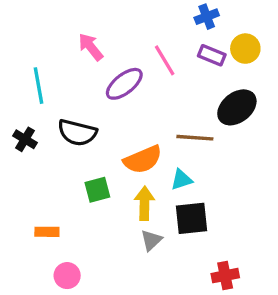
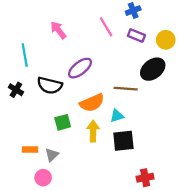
yellow circle: (245, 49) -> (166, 40), moved
pink line: (165, 60) -> (106, 27), moved
purple ellipse: (124, 84) -> (80, 68), moved
gray triangle: (151, 240) -> (52, 155), moved

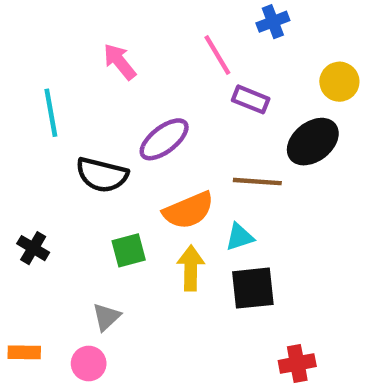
purple rectangle: (136, 35) -> (251, 99), moved
black cross: (16, 90) -> (33, 248), moved
orange rectangle: (30, 149) -> (24, 352), moved

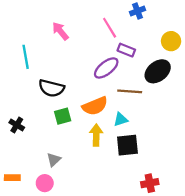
purple ellipse: (164, 139) -> (106, 68), moved
green square: (129, 250) -> (63, 116), moved

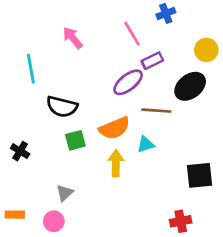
purple rectangle: (126, 50) -> (152, 61), turned -48
black square: (127, 145) -> (200, 175), moved

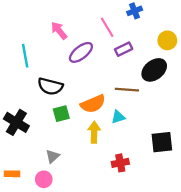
purple ellipse: (128, 82) -> (81, 52), moved
black cross: (20, 151) -> (16, 122), size x1.6
red cross: (181, 221) -> (120, 163), moved

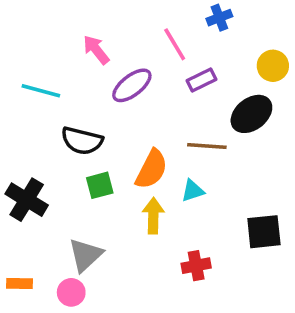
cyan line: (25, 56) -> (41, 91), turned -65
orange semicircle: (93, 104) -> (152, 169), turned -40
gray triangle: (52, 156) -> (85, 255), size x1.5

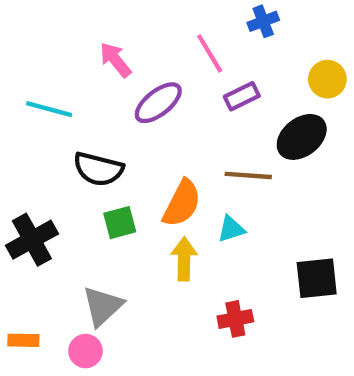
black cross: (27, 200) -> (32, 240), turned 30

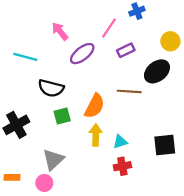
pink line: (210, 53) -> (109, 28), turned 65
cyan triangle: (231, 229) -> (120, 142), moved

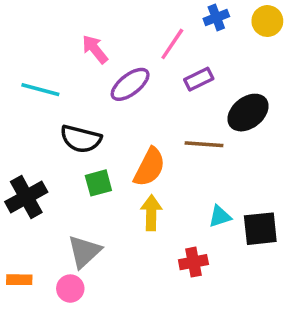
yellow circle: (170, 41) -> (267, 21), moved
cyan triangle: (120, 142) -> (220, 216), moved

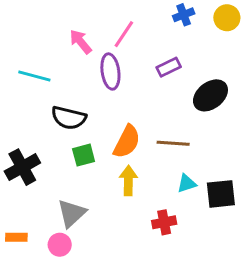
pink line: (172, 44) -> (124, 34), moved
purple ellipse: (130, 84) -> (110, 72), turned -60
brown line: (204, 144) -> (173, 143), moved

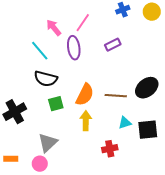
cyan line: (34, 76) -> (40, 51), moved, turned 35
black ellipse: (210, 95) -> (147, 88), moved

